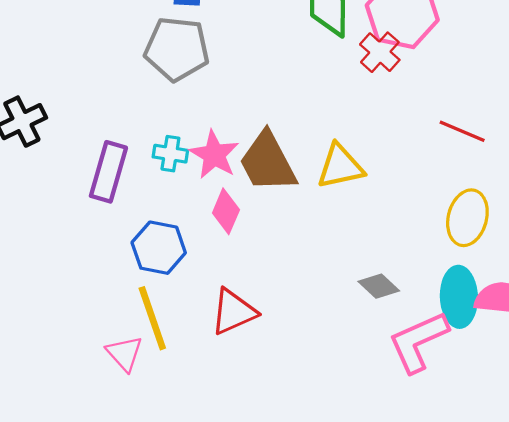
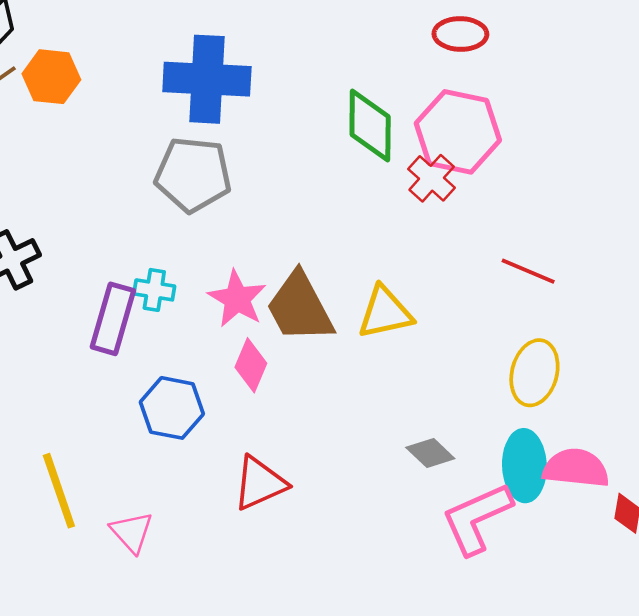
cyan cross: (170, 154) -> (154, 290), moved
yellow line: (152, 318) -> (59, 491), moved

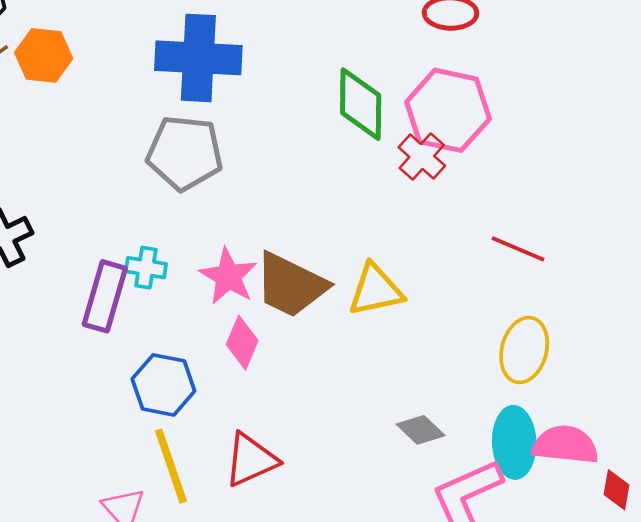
brown trapezoid: (300, 308) -> (291, 285), turned -36
yellow line: (59, 491) -> (171, 466), moved

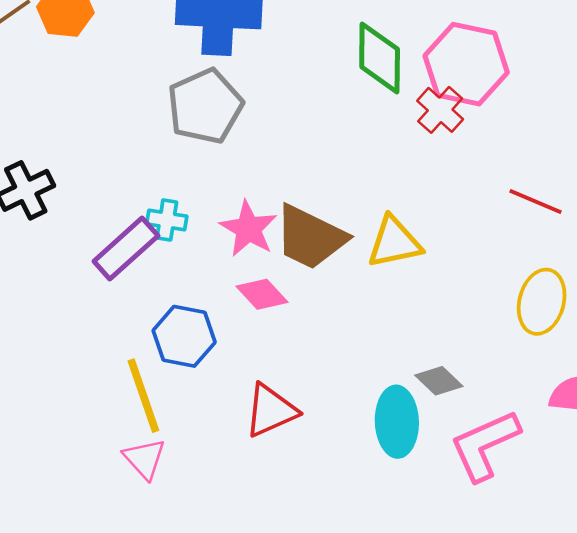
gray pentagon: (185, 153) -> (205, 106), turned -30
purple rectangle: (105, 296) -> (126, 248), turned 32
pink diamond: (242, 343) -> (262, 294), turned -66
cyan ellipse: (514, 442) -> (397, 422), moved
yellow line: (171, 466) -> (143, 396), moved

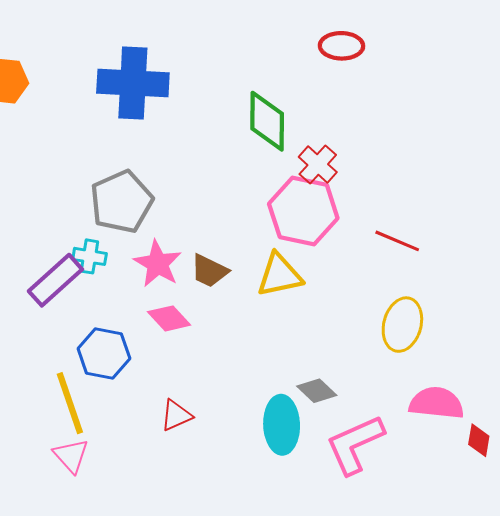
pink hexagon: (466, 64) -> (303, 211), moved
gray pentagon: (205, 106) -> (122, 202), moved
brown trapezoid: (310, 237) -> (209, 271), size x0.6
red triangle: (271, 411) -> (176, 415), size x0.7

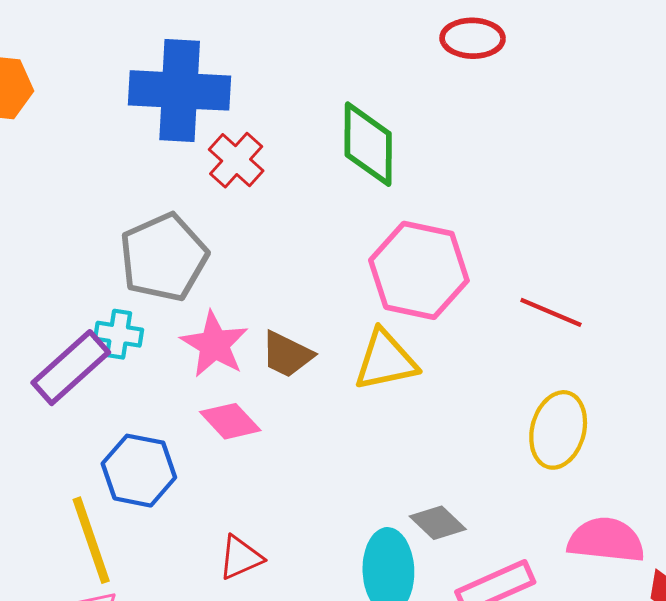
red cross: (318, 165) -> (236, 160), moved

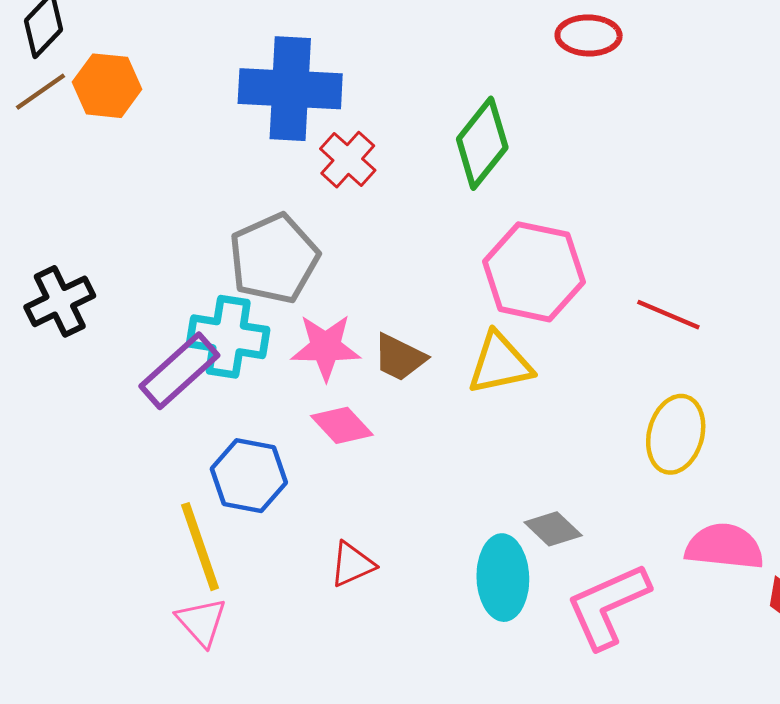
green diamond: (368, 144) -> (482, 143), turned 38
cyan cross: (119, 334) -> (228, 337), size x1.6
pink star: (214, 344) -> (326, 347), turned -30

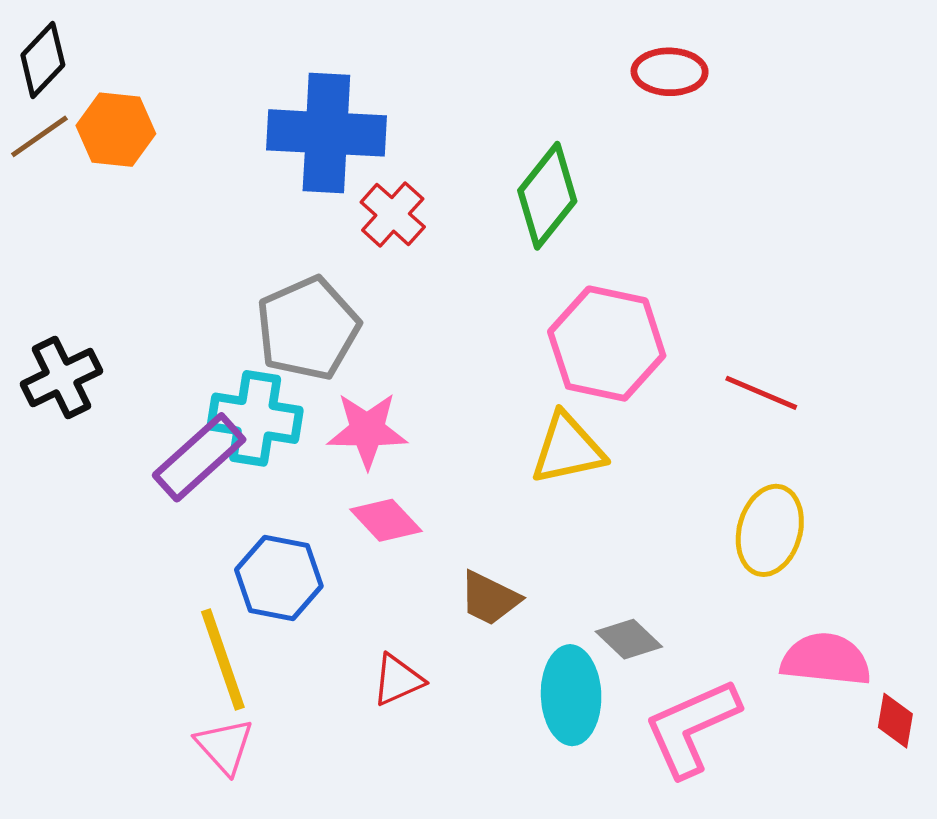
brown trapezoid: (399, 357) -> (490, 598), moved

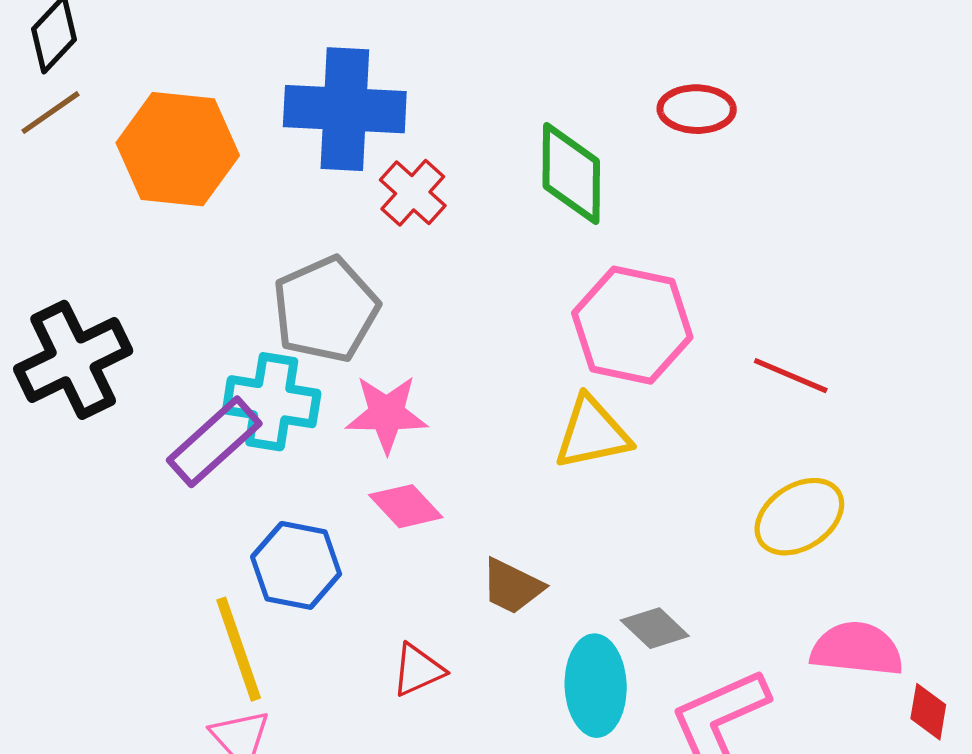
red ellipse: (670, 72) -> (697, 109), moved
orange hexagon: (116, 130) -> (178, 149), moved, size x1.5
green diamond: (547, 196) -> (571, 174), turned -38
black cross: (61, 378) -> (73, 360), size x1.4
yellow ellipse: (770, 530) -> (799, 517), turned 42

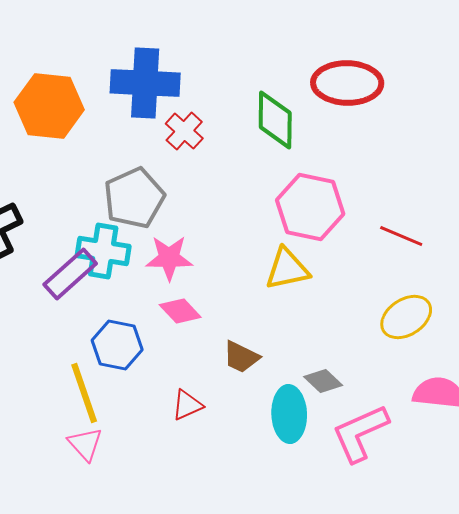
red ellipse: (697, 109) -> (347, 83), size x1.6

